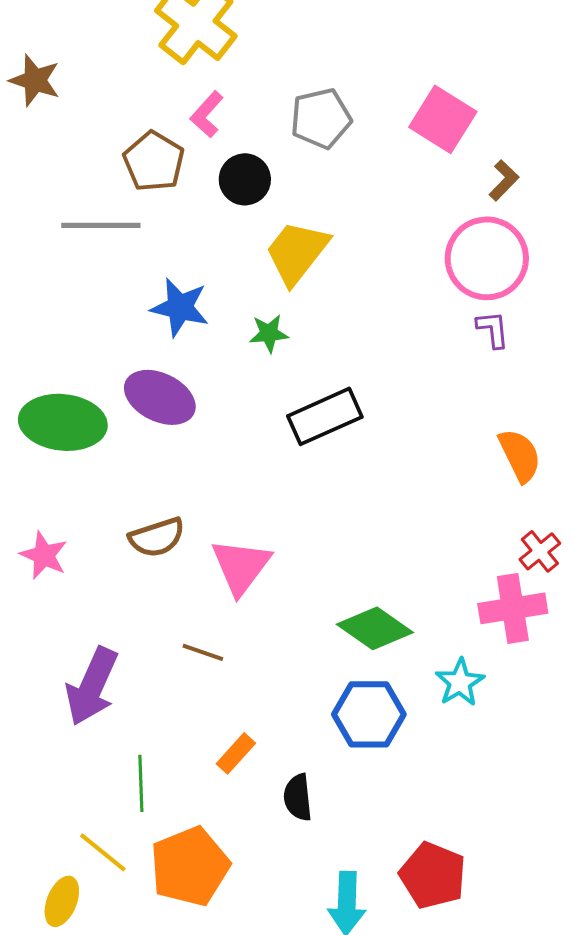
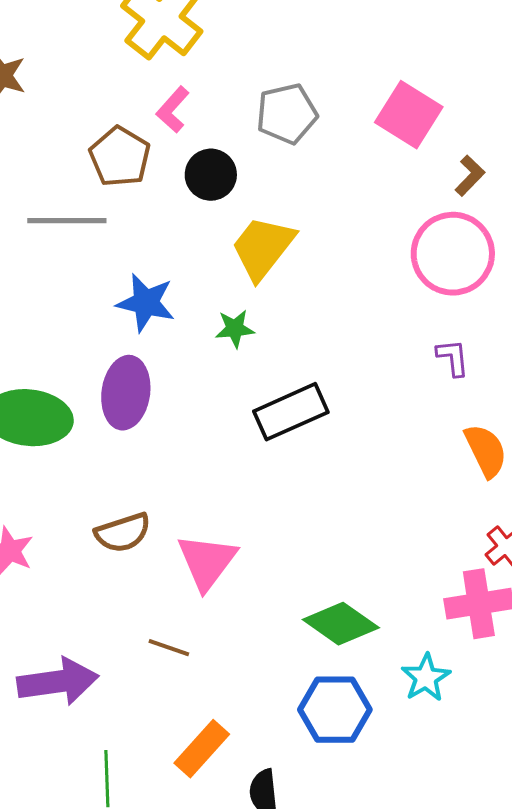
purple L-shape: (493, 329) -> (453, 358), moved
purple ellipse: (160, 397) -> (126, 393), turned 72
purple arrow: (92, 686) -> (58, 682), turned -122
orange rectangle: (236, 753) -> (202, 749), size x1.4

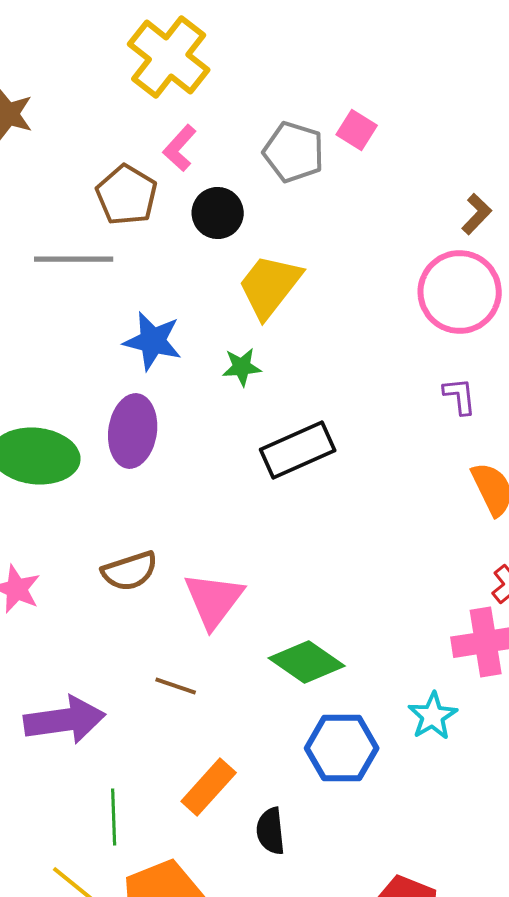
gray pentagon: (287, 114) -> (294, 152), turned 30
pink square: (409, 115) -> (357, 130), moved, size x0.6
green diamond: (341, 624) -> (307, 662), moved

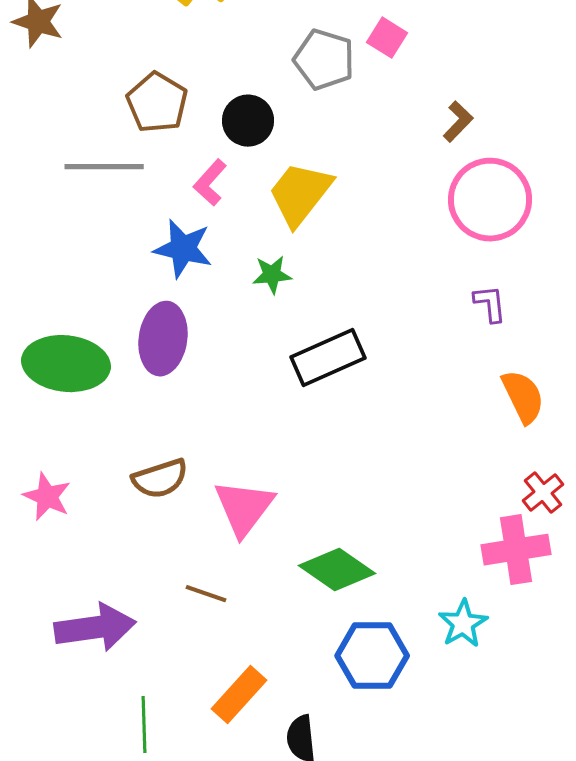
pink L-shape: (180, 148) -> (210, 183), moved
brown L-shape: (477, 214) -> (458, 122), moved

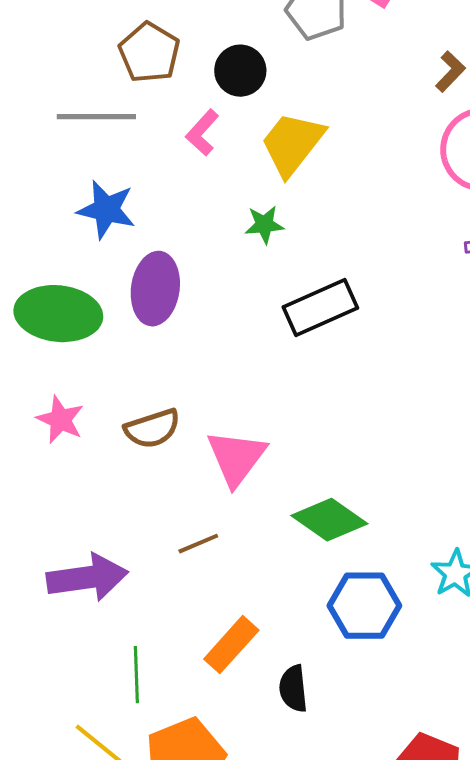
blue star: (183, 249) -> (106, 210), moved
pink star: (47, 497) -> (60, 420), moved
brown line: (206, 594) -> (198, 544), turned -42

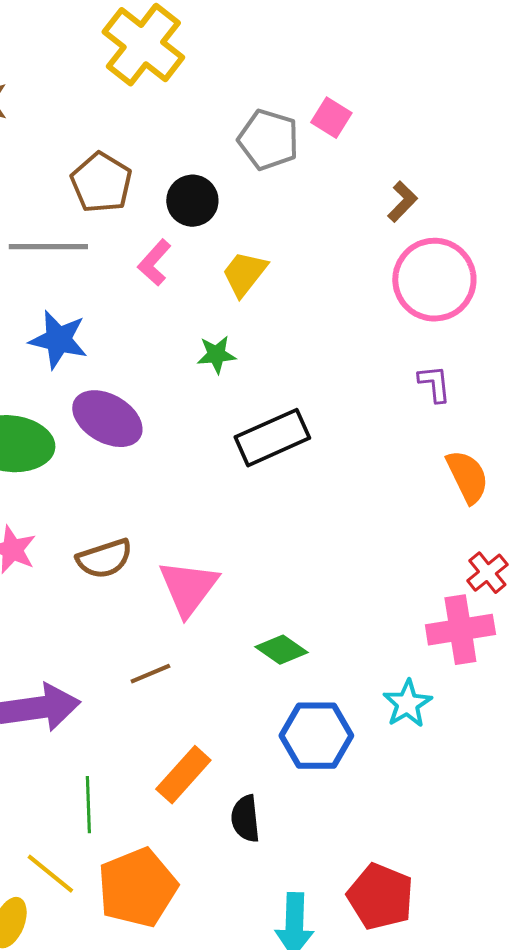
yellow trapezoid: (292, 144) -> (244, 274), size x0.7
purple ellipse: (155, 289) -> (107, 419), turned -68
green diamond: (329, 520) -> (281, 650), size x0.7

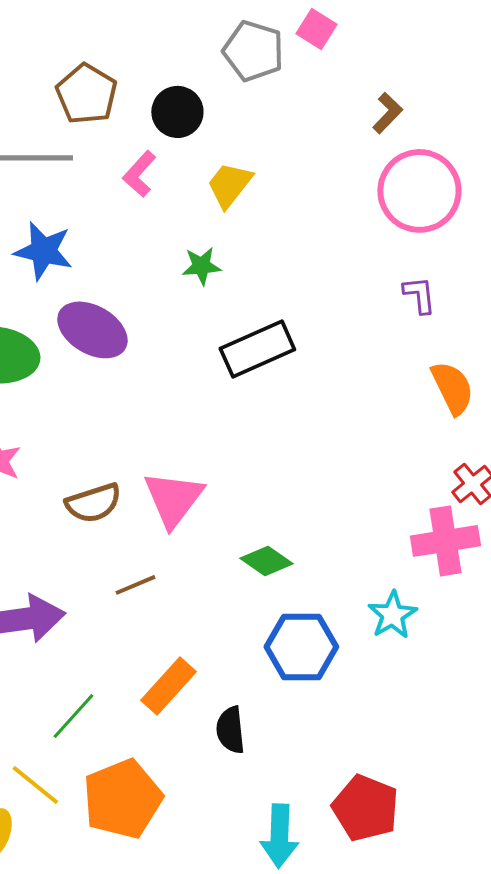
brown semicircle: (104, 559) -> (93, 503), moved
green line: (88, 805) -> (73, 716), turned 44

